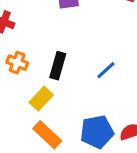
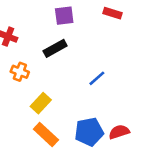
black rectangle: (58, 66) -> (55, 48), moved, turned 45

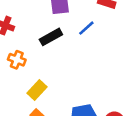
blue line: (97, 78) -> (86, 28), moved

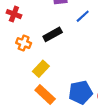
black rectangle: (51, 37) -> (53, 34), moved

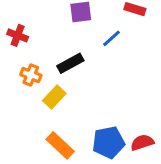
yellow rectangle: (41, 69) -> (54, 97), moved

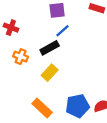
blue line: (111, 38) -> (62, 31), moved
yellow rectangle: (54, 97) -> (50, 73), moved

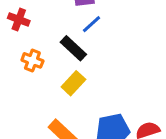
black rectangle: (50, 48) -> (73, 48), turned 72

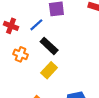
blue line: (92, 24) -> (36, 25), moved

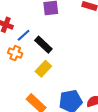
blue line: (36, 25) -> (24, 35), moved

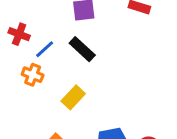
black rectangle: (43, 45) -> (82, 49), moved

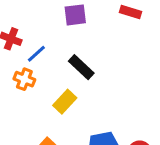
black rectangle: (82, 49) -> (81, 67), moved

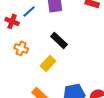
blue line: (36, 54) -> (29, 11), moved

